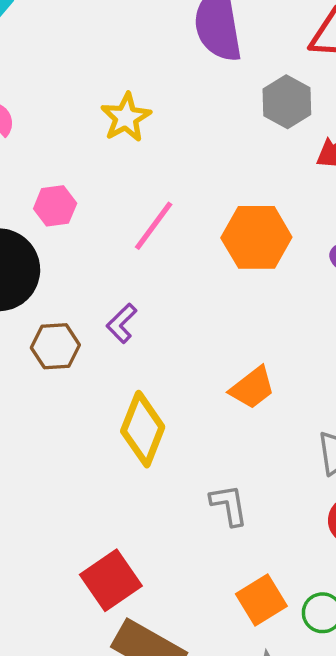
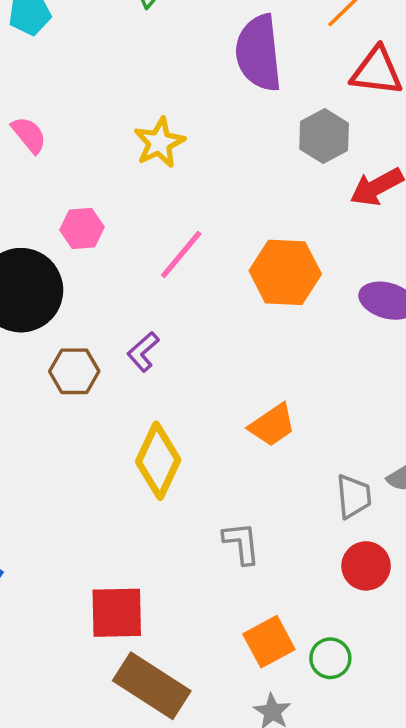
red square: (111, 580) -> (117, 613), turned 30

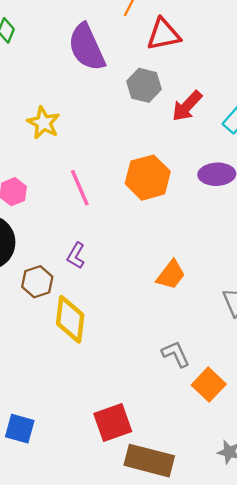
pink line: (181, 254) -> (80, 188), turned -45
yellow diamond: (158, 461) -> (70, 319), moved
orange square: (269, 642) -> (209, 385), moved

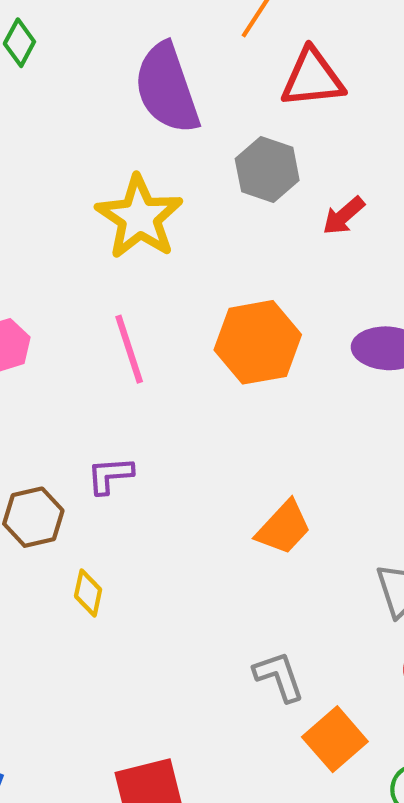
red arrow: (187, 106) -> (344, 216), size x0.7
yellow star: (43, 123) -> (139, 217), moved, size x1.4
purple L-shape: (76, 256) -> (110, 475), turned 50
yellow diamond: (70, 319) -> (88, 593), size x0.5

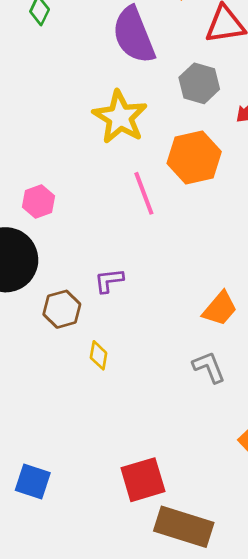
orange hexagon: (258, 342) -> (194, 158), moved
pink line: (129, 349) -> (144, 193), moved
gray L-shape: (279, 676) -> (209, 367), moved

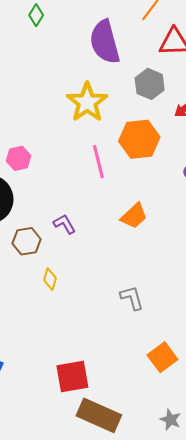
purple L-shape: (109, 281) -> (64, 224), turned 60
orange trapezoid: (220, 309) -> (134, 216), moved

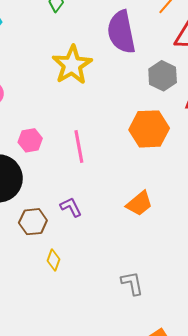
yellow star: (87, 102) -> (72, 65), moved
pink line: (98, 162) -> (79, 146), moved

